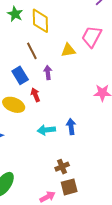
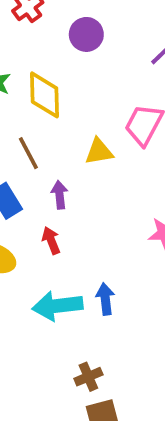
red arrow: (35, 95) -> (51, 240), moved
cyan arrow: (46, 130) -> (57, 306), size x1.4

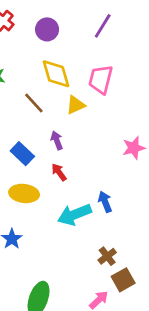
yellow diamond: (44, 95) -> (56, 74), moved
brown line: (28, 153) -> (34, 103), moved

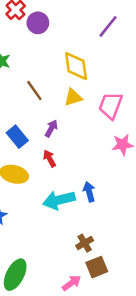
purple circle: (47, 29) -> (38, 23), moved
yellow diamond: (56, 74) -> (76, 66), moved
pink trapezoid: (101, 79) -> (111, 106), moved
purple arrow: (57, 140) -> (51, 128), turned 42

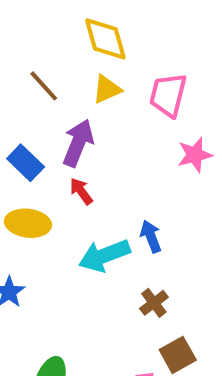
purple arrow: (51, 128) -> (78, 143), size x1.6
brown cross: (85, 243) -> (154, 303), moved

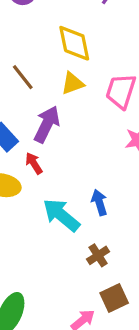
red arrow: (81, 191) -> (34, 163), moved
cyan arrow: (104, 256) -> (61, 215), turned 57

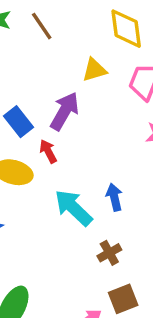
yellow diamond: (74, 43) -> (126, 29), moved
brown line: (23, 77) -> (42, 26), moved

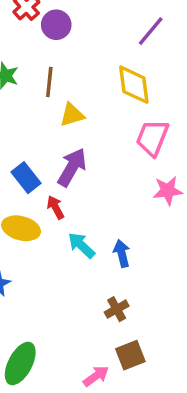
brown line: (42, 26) -> (49, 82), turned 40
yellow triangle: (94, 70) -> (72, 115), moved
cyan arrow: (73, 208) -> (81, 245), moved, size x0.7

